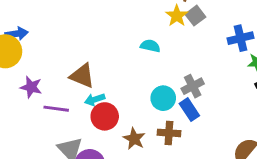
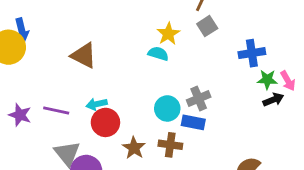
yellow star: (177, 16) -> (168, 34), moved
blue arrow: (17, 34) -> (22, 30), turned 80
brown triangle: (82, 76) -> (84, 55), moved
purple star: (31, 87) -> (20, 115), moved
blue rectangle: (189, 110) -> (193, 122), turned -50

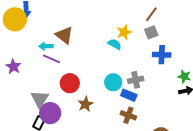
blue cross: (252, 53) -> (162, 55), moved
cyan arrow: (97, 104) -> (46, 46), moved
purple line: (56, 110) -> (51, 59), moved
brown cross: (170, 145) -> (128, 115), moved

